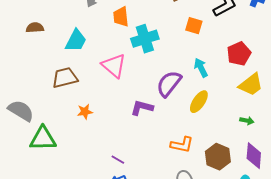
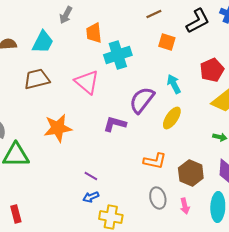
cyan trapezoid: (76, 41) -> (43, 42), moved
brown trapezoid: (65, 78) -> (37, 79), moved
orange star: (85, 112) -> (58, 128), size x1.8

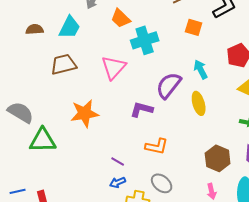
orange trapezoid: (94, 33) -> (121, 18), turned -40
pink triangle: (87, 82) -> (114, 67), turned 32
yellow ellipse: (172, 118) -> (199, 103), turned -50
orange L-shape: (155, 161) -> (157, 146), moved
gray ellipse: (158, 198) -> (162, 183), moved, turned -35

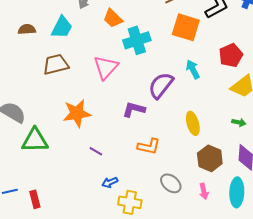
orange square: (194, 27) -> (186, 27), size x1.6
yellow ellipse: (199, 103) -> (193, 123), moved
purple line: (118, 161) -> (96, 151), moved
gray ellipse: (162, 183) -> (171, 183), moved

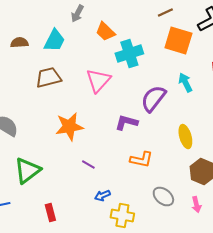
green triangle: (35, 140) -> (27, 171), moved, turned -36
red rectangle: (35, 199) -> (50, 213), moved

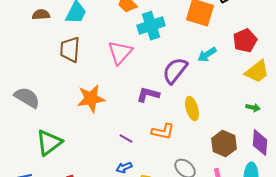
brown trapezoid: (48, 78) -> (70, 50), turned -72
cyan arrow: (185, 83) -> (207, 55), turned -96
yellow ellipse: (185, 137) -> (192, 109), moved
purple line: (88, 165) -> (126, 139), moved

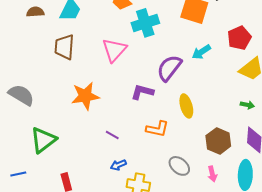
purple line: (126, 139) -> (112, 135), moved

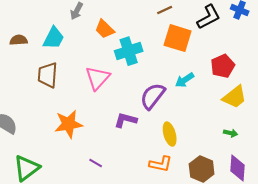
orange L-shape: (157, 129) -> (161, 164), moved

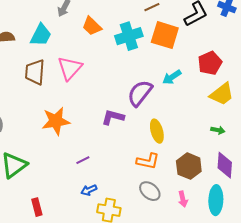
cyan cross: (129, 51) -> (129, 36), moved
pink triangle: (98, 78) -> (70, 68), moved
purple line: (96, 163) -> (83, 160), turned -56

